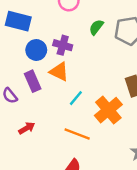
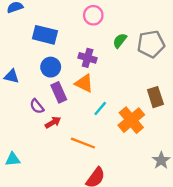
blue circle: (36, 50) -> (51, 67), moved
red arrow: (27, 128) -> (53, 122), moved
orange line: (77, 134) -> (83, 143), moved

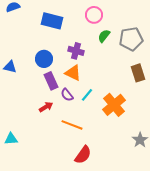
pink circle: (93, 15) -> (94, 15), moved
blue rectangle: (45, 35) -> (52, 21), moved
brown rectangle: (155, 97) -> (138, 73), moved
purple semicircle: (37, 106) -> (67, 95), moved

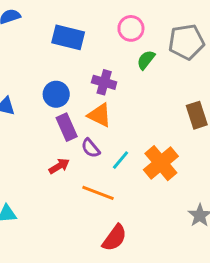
gray pentagon: (131, 39) -> (186, 42), moved
cyan line: (87, 95) -> (120, 160), moved

